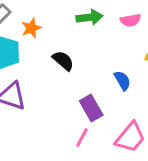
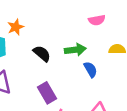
green arrow: (89, 17) -> (75, 50), moved
purple rectangle: (91, 108) -> (47, 93), moved

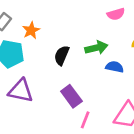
black semicircle: (42, 54) -> (62, 55), turned -102
blue semicircle: (90, 69) -> (115, 67), turned -42

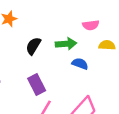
pink semicircle: (116, 14) -> (91, 25), moved

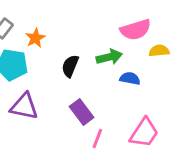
pink semicircle: (91, 25) -> (136, 30), size x1.5

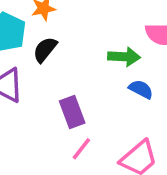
black semicircle: (70, 66) -> (45, 50), moved

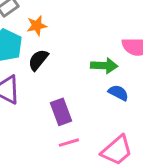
pink line: (81, 149) -> (69, 143), turned 36

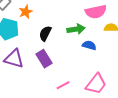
black semicircle: (38, 60) -> (45, 33), moved
purple rectangle: (61, 112) -> (44, 59), moved

